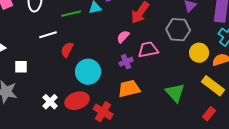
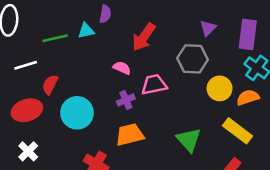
pink semicircle: (123, 37) -> (122, 68), turned 72
red ellipse: (77, 101) -> (27, 110), moved

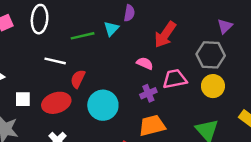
cyan triangle: (86, 31) -> (111, 29), turned -35
white line: (26, 65) -> (55, 61), turned 30
yellow circle: (220, 88) -> (213, 86), moved

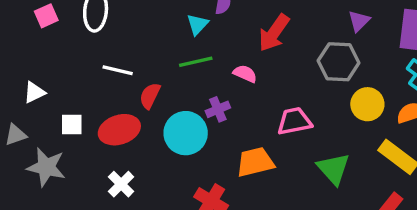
green line: (83, 36) -> (196, 62), moved
pink trapezoid: (175, 79) -> (294, 121), moved
yellow circle: (213, 86) -> (367, 104), moved
purple cross: (148, 93) -> (218, 109), moved

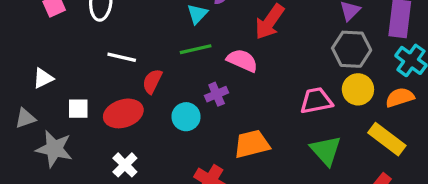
gray hexagon: (339, 62) -> (352, 49), moved
pink semicircle: (245, 74) -> (242, 60), size x1.4
pink trapezoid: (294, 121) -> (316, 101), moved
cyan circle: (186, 133) -> (186, 117), size x0.7

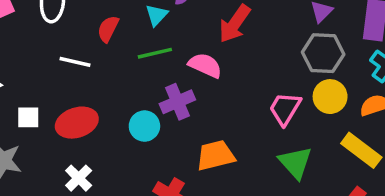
red semicircle: (152, 81) -> (108, 29), moved
purple cross: (217, 94) -> (177, 102), size x1.4
pink trapezoid: (316, 101) -> (285, 109), turned -48

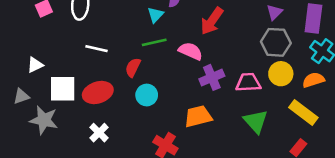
red semicircle: (108, 29) -> (133, 67), moved
purple cross: (177, 102) -> (212, 77), moved
pink trapezoid: (285, 109) -> (248, 82), turned 56
white square: (28, 117) -> (63, 89), size x1.6

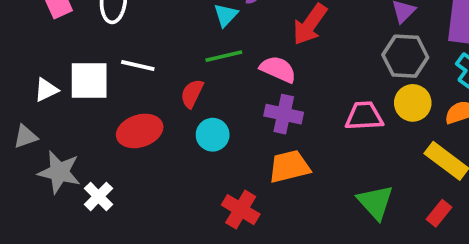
purple cross: (212, 77) -> (284, 114), moved, turned 35
white square: (63, 89) -> (89, 80), moved
green triangle: (256, 121) -> (375, 202), moved
white cross: (99, 133) -> (98, 196), moved

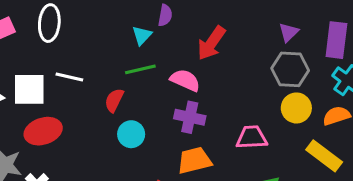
pink trapezoid: (364, 116) -> (252, 137), moved
red ellipse: (140, 131) -> (43, 131), moved

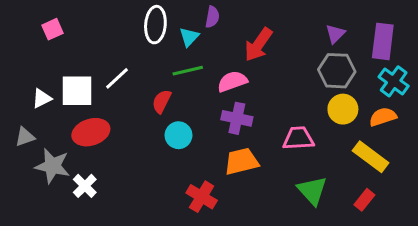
white ellipse: (49, 23) -> (155, 25), moved
white line: (69, 77) -> (117, 78), turned -56
pink semicircle: (185, 80) -> (232, 81), turned -44

